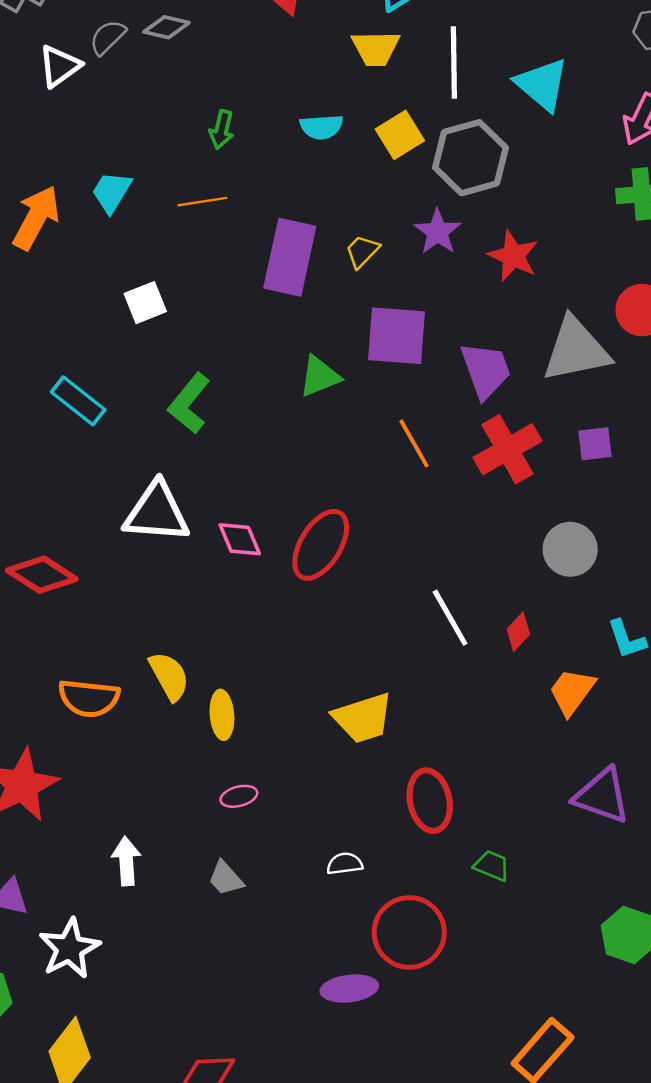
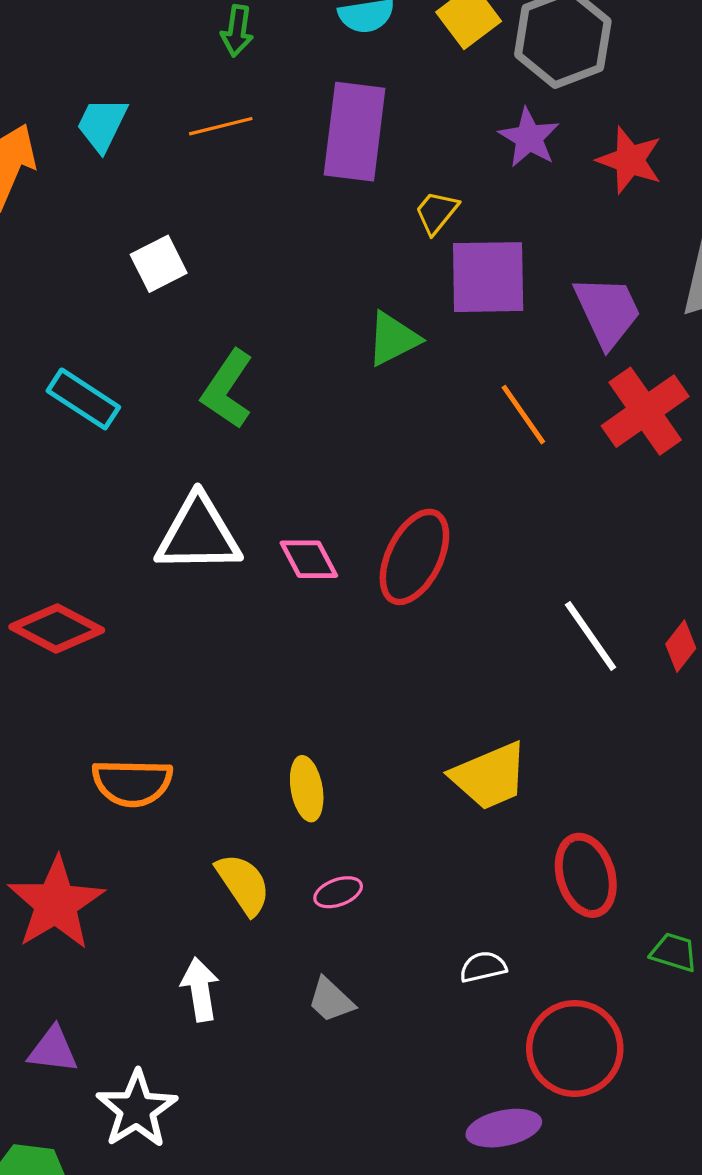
yellow trapezoid: (362, 251) -> (436, 212), moved
purple rectangle: (290, 257) -> (355, 132), moved
yellow semicircle: (169, 676) -> (243, 884), moved

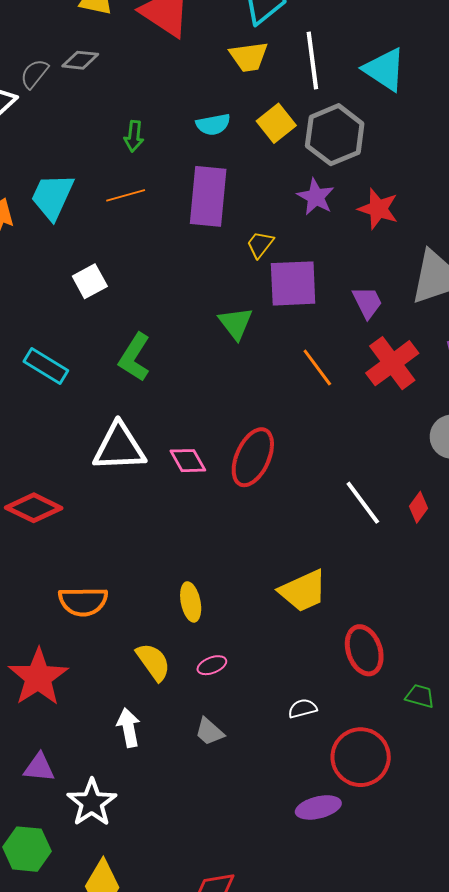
cyan trapezoid: (102, 125) -> (52, 197), size x1.4
purple trapezoid: (607, 311) -> (367, 302), size x0.7
green triangle: (393, 339) -> (236, 323), turned -39

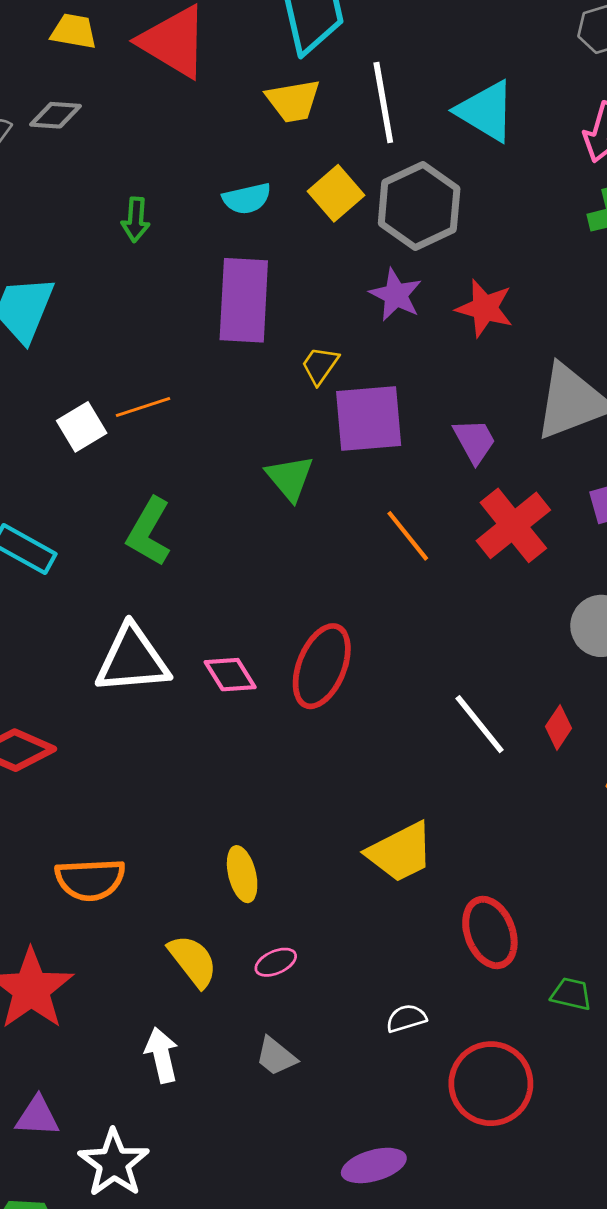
orange line: (126, 195) -> (143, 407), moved
purple ellipse: (318, 807) -> (374, 1165), moved

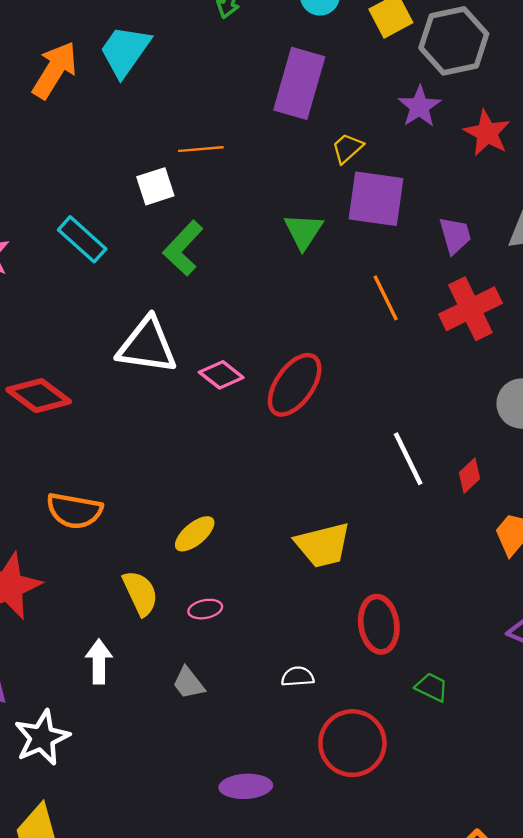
white square: (82, 427) -> (155, 186), moved
pink diamond: (230, 675) -> (221, 375), turned -33
yellow ellipse: (242, 874) -> (195, 534), turned 51

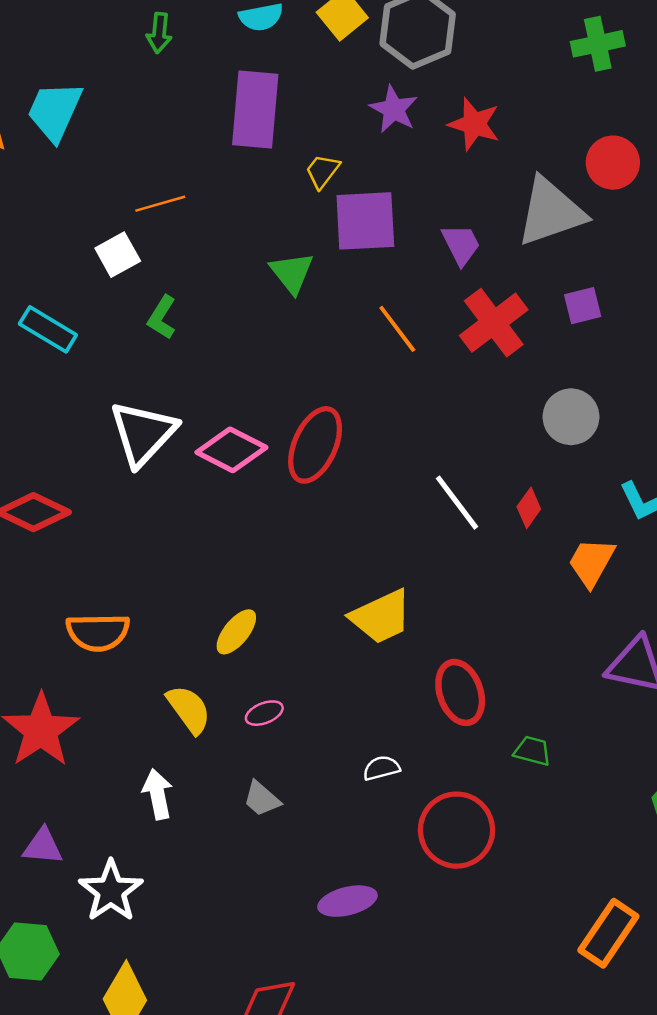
green L-shape: (183, 248) -> (162, 317), size x0.7
white triangle: (147, 346) -> (143, 433), turned -44
pink diamond: (221, 375) -> (231, 450), size x1.4

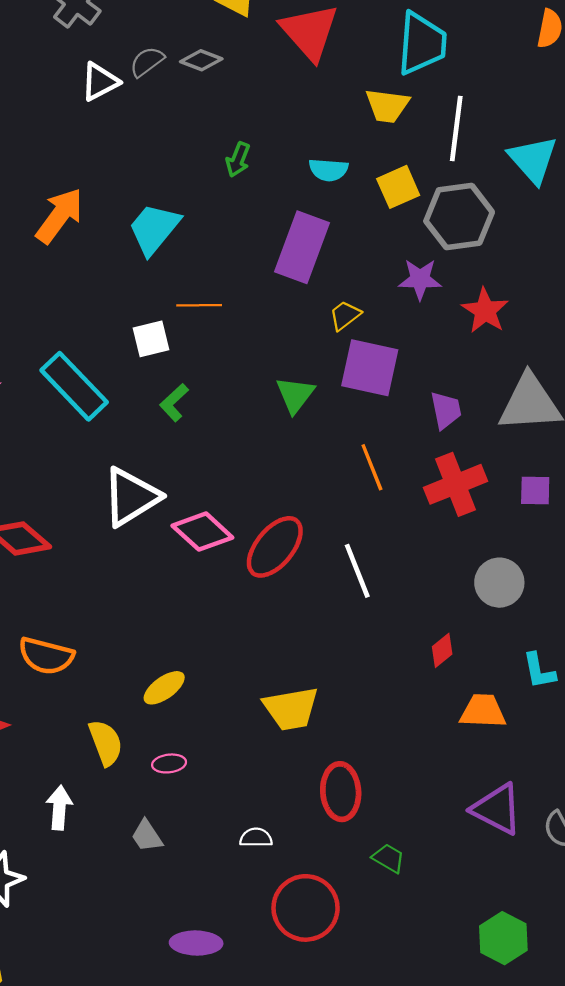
purple star: (394, 109) -> (420, 279), turned 30
cyan trapezoid: (55, 111) -> (154, 229), moved
cyan rectangle: (48, 329) -> (74, 386), size x1.4
white line: (457, 503) -> (357, 571), moved
orange trapezoid: (591, 562) -> (483, 711), turned 48

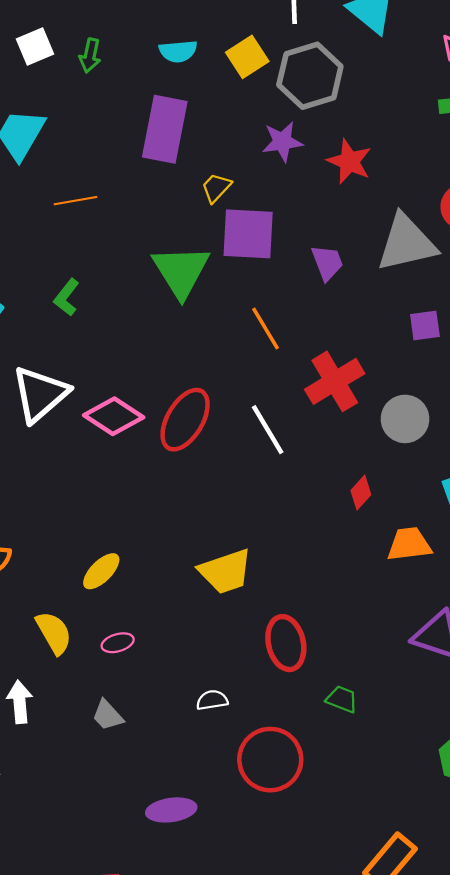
white square: (151, 339) -> (35, 47), moved
green triangle: (295, 395) -> (181, 271), size x1.5
red cross: (456, 484) -> (335, 381), moved

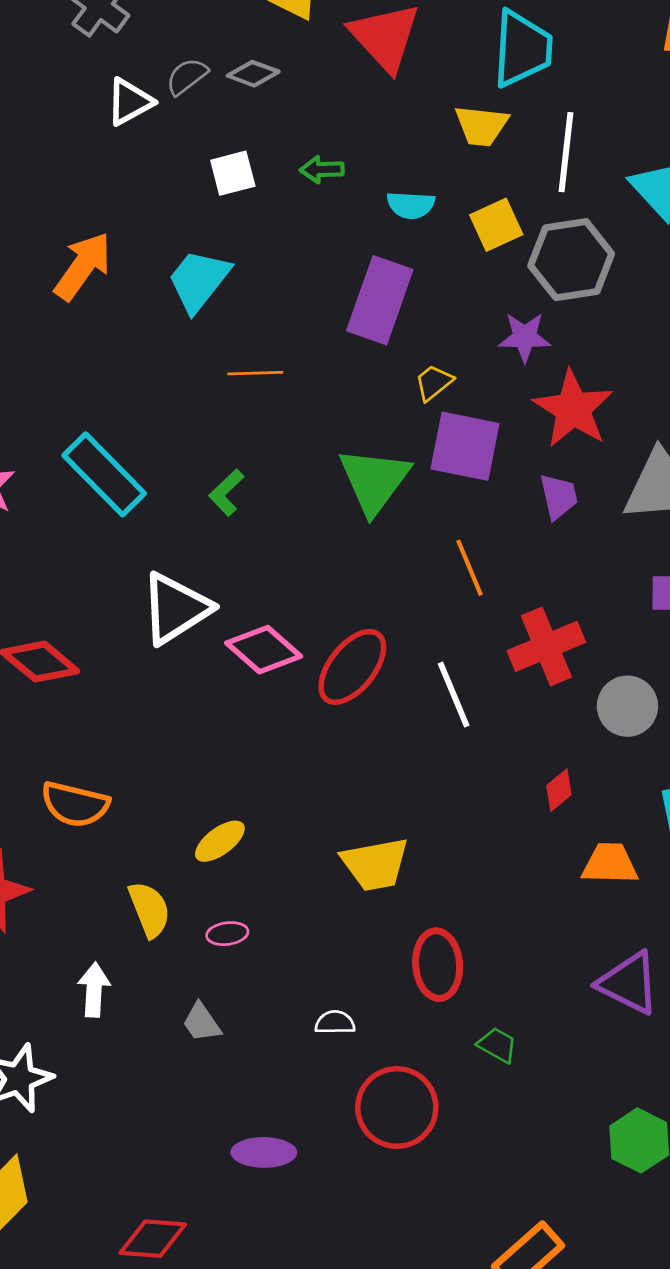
green arrow: (90, 55) -> (322, 169), moved, turned 68
red star: (349, 162) -> (573, 409), moved, size x1.4

